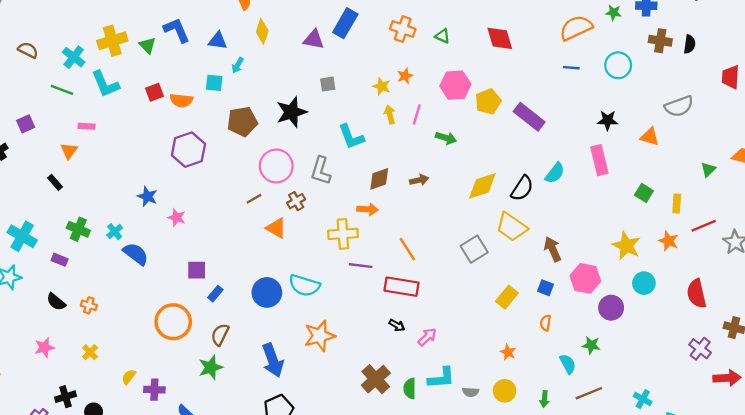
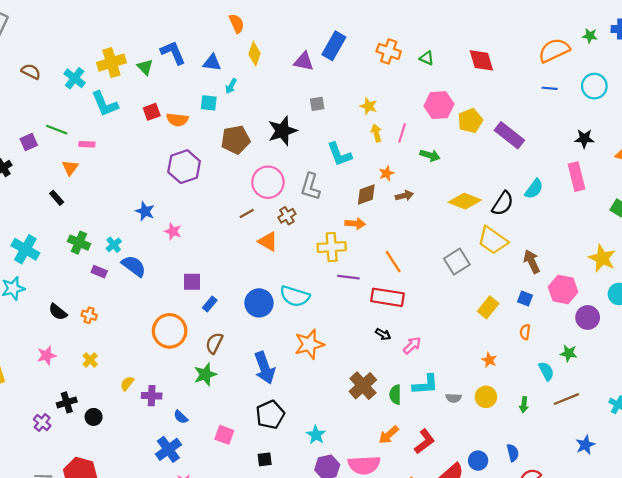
orange star: (405, 76) -> (386, 173), moved
green line: (62, 90) -> (57, 130), moved
yellow diamond: (482, 186) -> (465, 201), turned 40
purple rectangle: (60, 260) -> (99, 272), moved

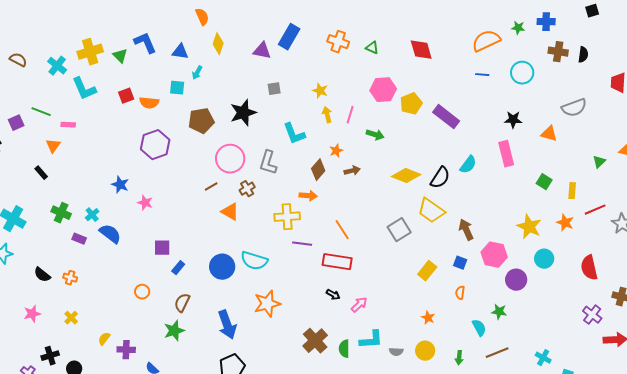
brown diamond: (366, 195) -> (318, 170), turned -30
orange circle: (170, 331) -> (142, 292), size x0.5

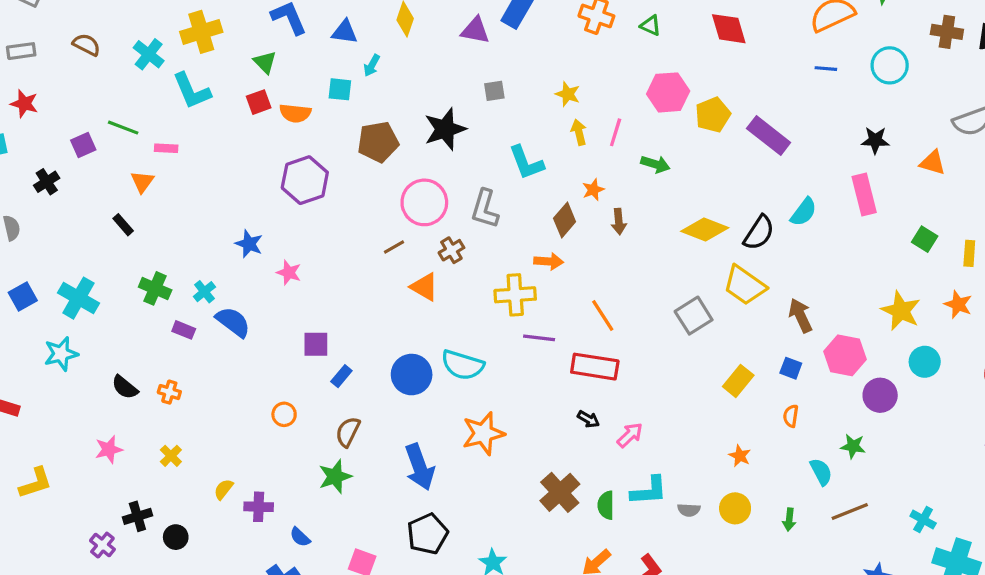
green triangle: (120, 56) -> (265, 62), moved
brown arrow: (352, 171) -> (619, 222), turned 98

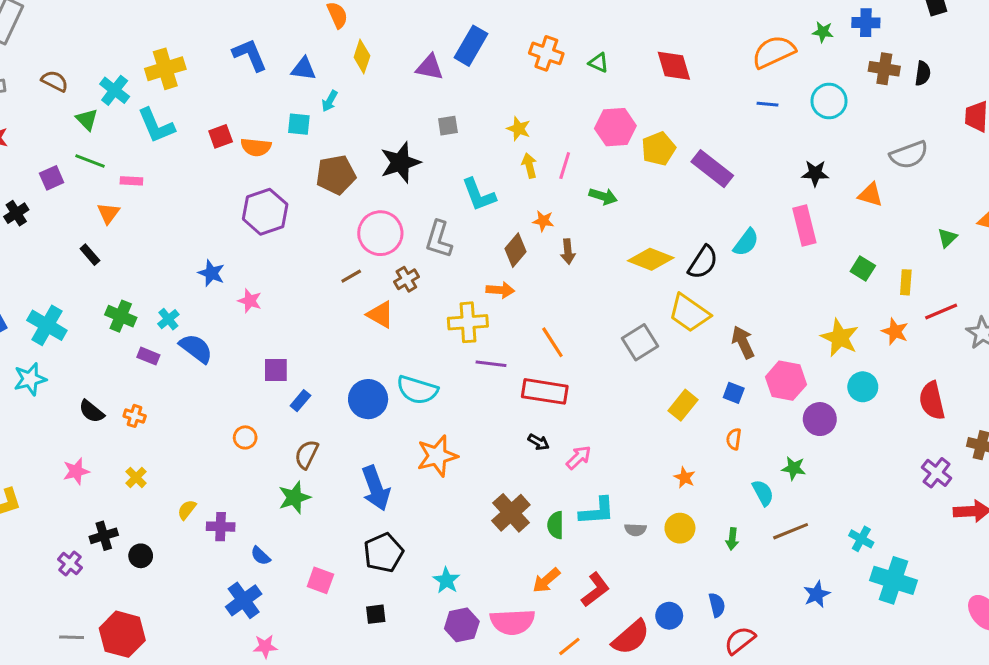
green triangle: (265, 62) -> (87, 119), moved
orange star: (593, 190) -> (543, 221), turned 30

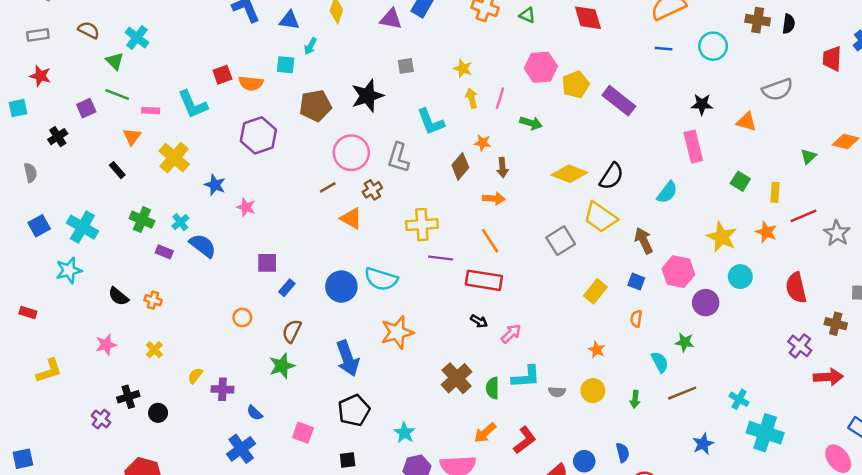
yellow cross: (165, 69) -> (174, 158), moved, turned -32
cyan L-shape: (156, 126) -> (193, 104), moved
cyan semicircle: (746, 242) -> (667, 192), moved
orange arrow: (500, 290) -> (494, 199), moved

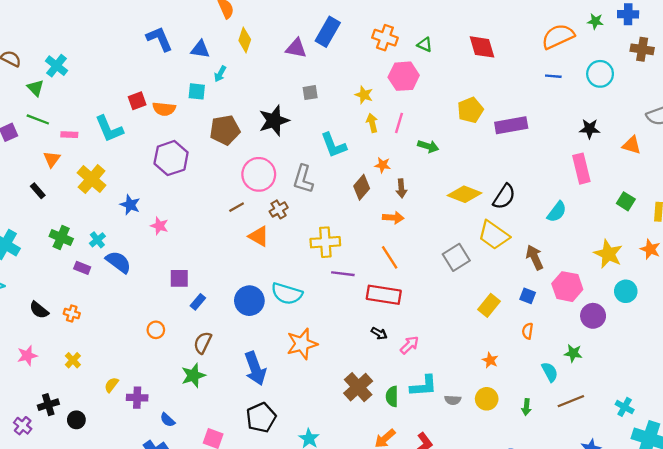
pink hexagon: (541, 67) -> (404, 76), moved
purple rectangle: (619, 101) -> (511, 125), turned -48

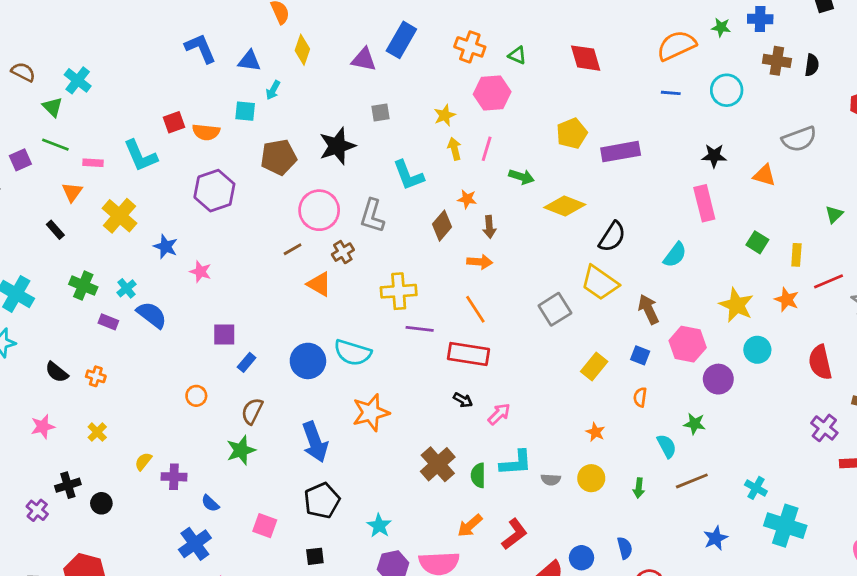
yellow star: (364, 95) -> (445, 115), turned 30
yellow diamond: (464, 194) -> (565, 206), moved

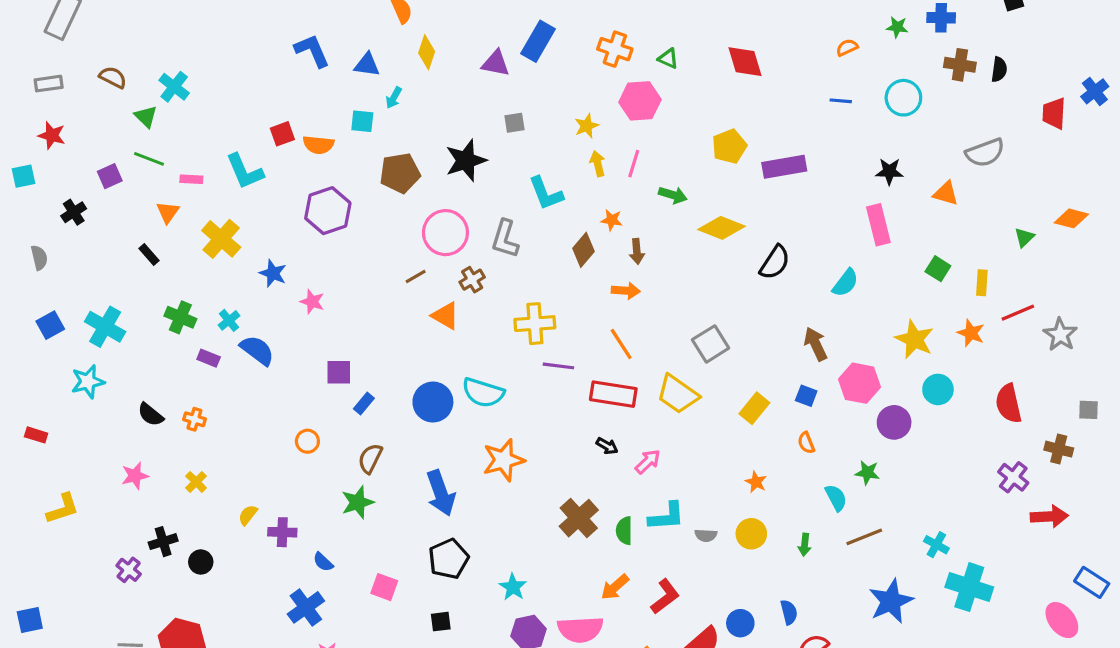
orange semicircle: (676, 46) -> (847, 48), size x0.5
yellow trapezoid: (600, 283) -> (678, 394), moved
orange semicircle: (640, 397) -> (806, 443), turned -30
blue star: (715, 538) -> (891, 601), size x1.6

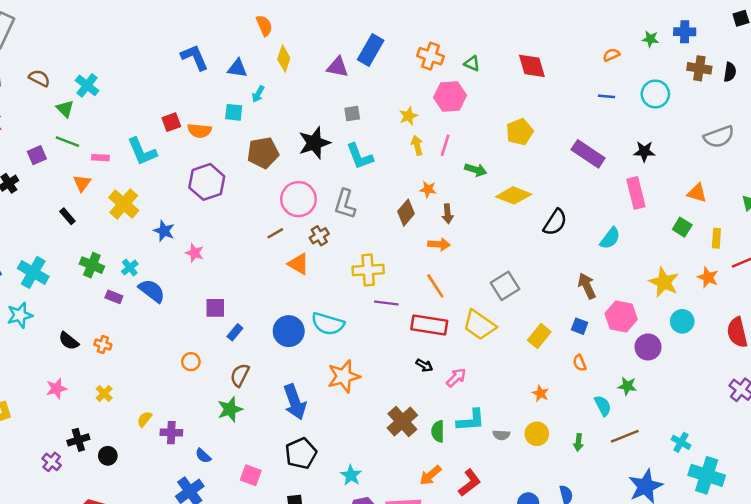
purple rectangle: (784, 167) -> (588, 154), moved, turned 44
cyan L-shape: (546, 193) -> (360, 156), moved
orange triangle: (946, 193) -> (697, 193), moved

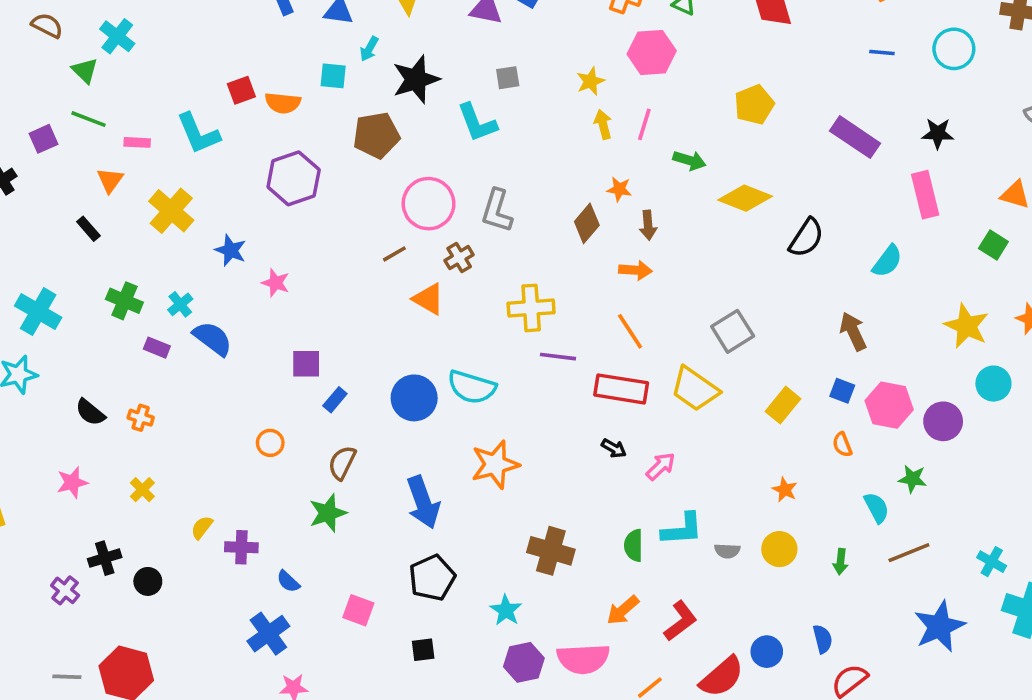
black star: (314, 143) -> (416, 79), moved
cyan L-shape: (360, 156) -> (477, 123), moved
pink hexagon: (621, 316) -> (889, 405), moved
brown cross: (402, 422) -> (551, 551), moved, turned -32

